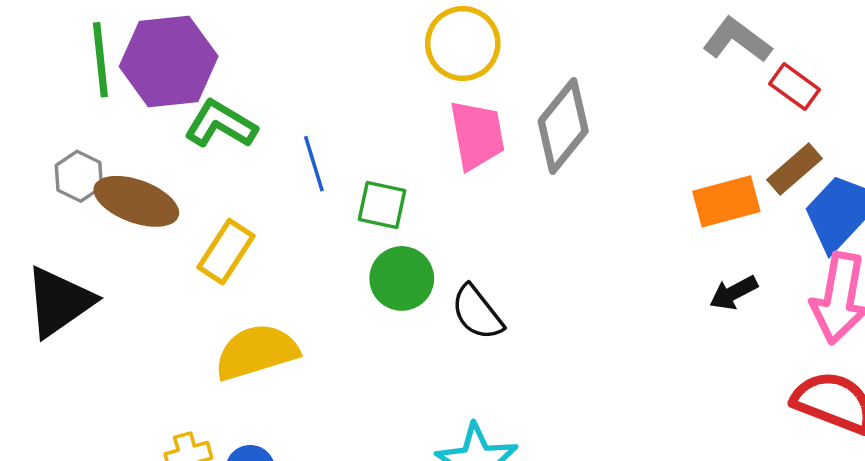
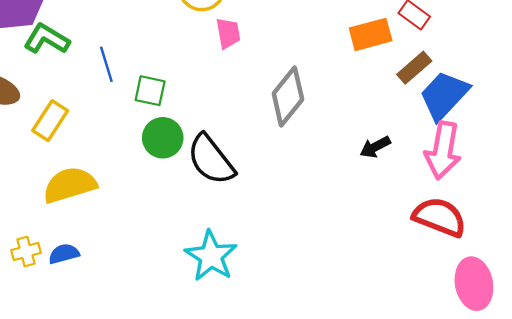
gray diamond: (563, 126) -> (288, 96), moved
pink trapezoid: (477, 135) -> (228, 33), moved, size x0.7
orange rectangle: (726, 201) -> (371, 34), moved
black semicircle: (477, 313) -> (211, 160), size x1.4

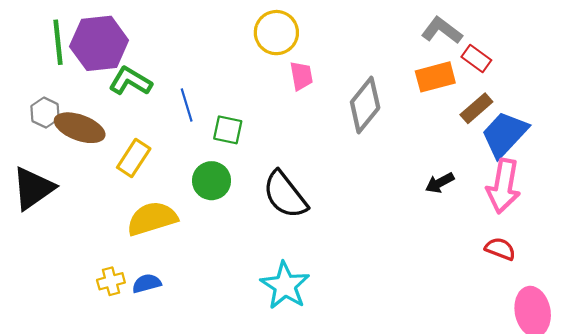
gray diamond: (288, 96) -> (365, 105), moved
green circle: (163, 138) -> (212, 181), moved
red semicircle: (440, 217) -> (500, 249), size x0.6

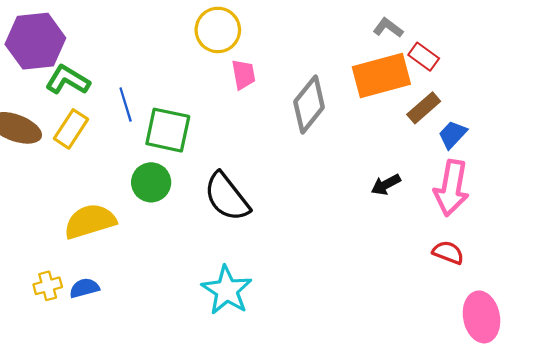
gray L-shape: (442, 30) -> (388, 28), size x0.7
orange rectangle: (435, 77) -> (381, 76), size x1.4
green square: (228, 130) -> (168, 130), size x1.5
blue trapezoid: (505, 134) -> (453, 135), size x0.6
yellow rectangle: (134, 158) -> (71, 129), moved

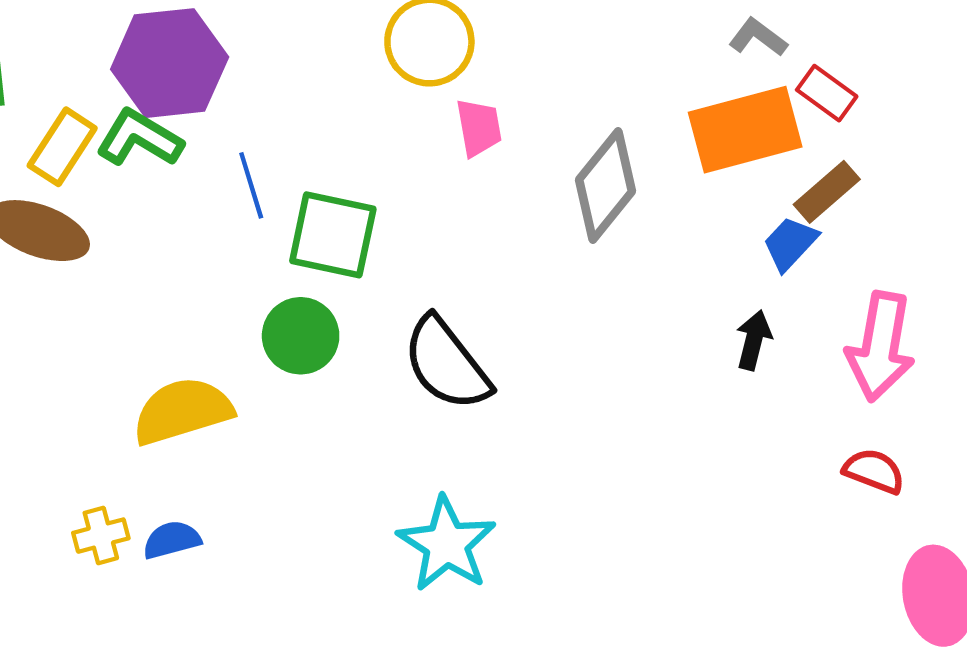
purple hexagon: (35, 41) -> (170, 63), moved
yellow rectangle: (71, 129) -> (62, 147), moved
blue trapezoid: (453, 135) -> (790, 243), moved
black arrow: (386, 185) -> (754, 340), turned 132

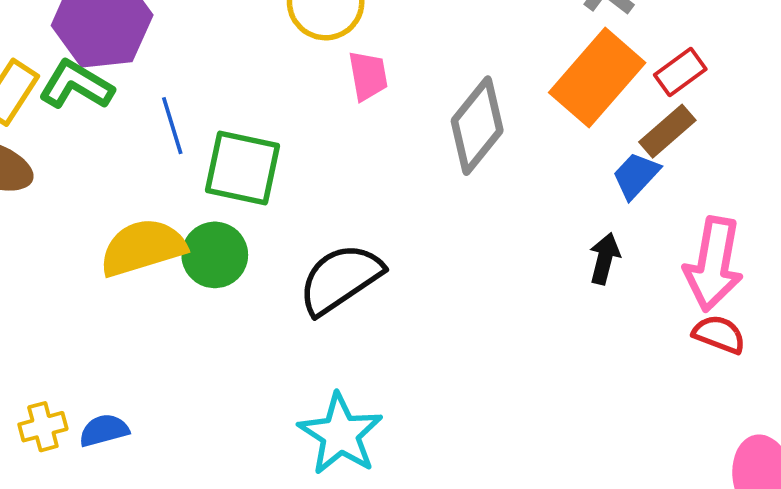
red rectangle: (827, 93) -> (680, 72), moved, turned -72
orange rectangle: (745, 130) -> (597, 78), turned -34
black semicircle: (447, 364) -> (340, 279), turned 94
yellow semicircle: (182, 411) -> (143, 248), moved
red semicircle: (874, 471) -> (719, 334), moved

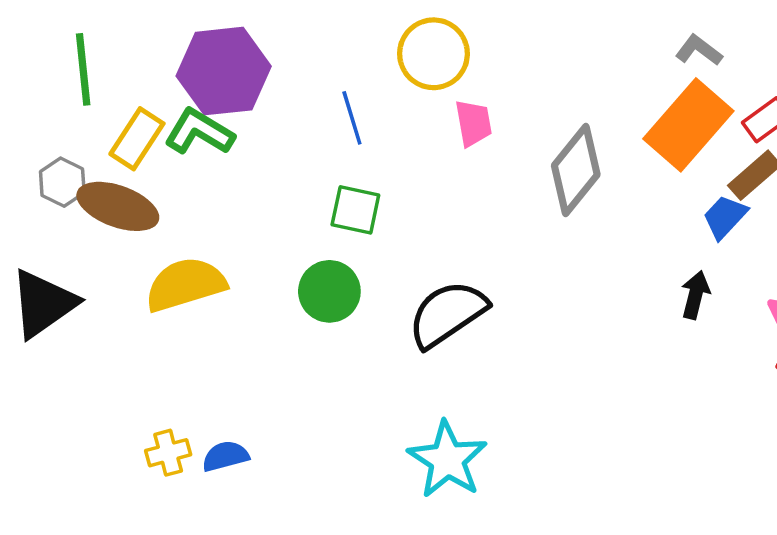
blue line: (172, 126) -> (352, 118), moved
green square: (242, 168) -> (355, 210), size x0.7
yellow semicircle: (143, 248) -> (185, 284), moved

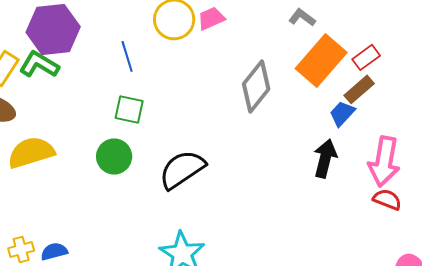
gray L-shape: (699, 50) -> (302, 17), moved
pink trapezoid: (473, 123) -> (211, 18), moved, turned -104
black arrow: (695, 295) -> (325, 158), size x1.4

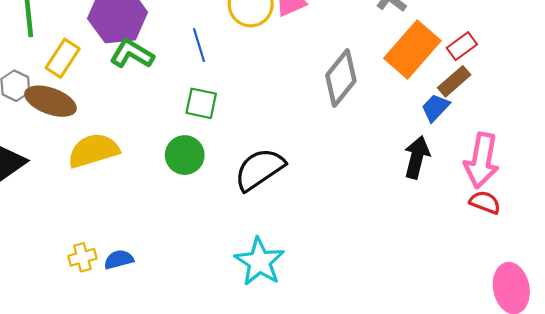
green L-shape: (39, 64) -> (132, 54), moved

